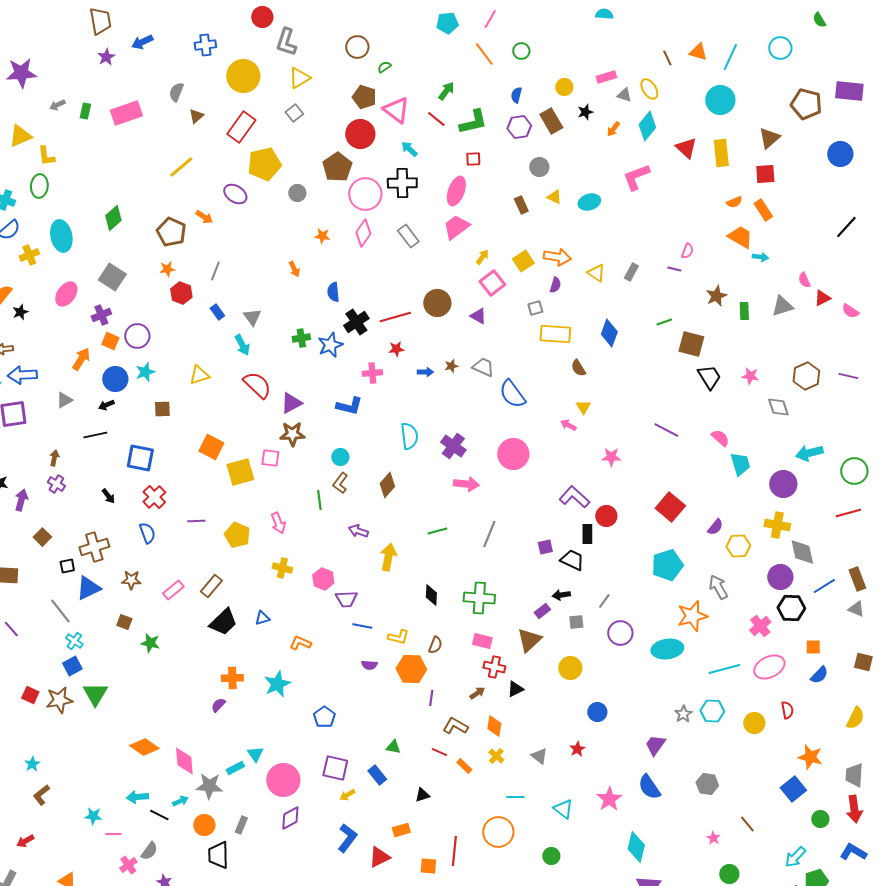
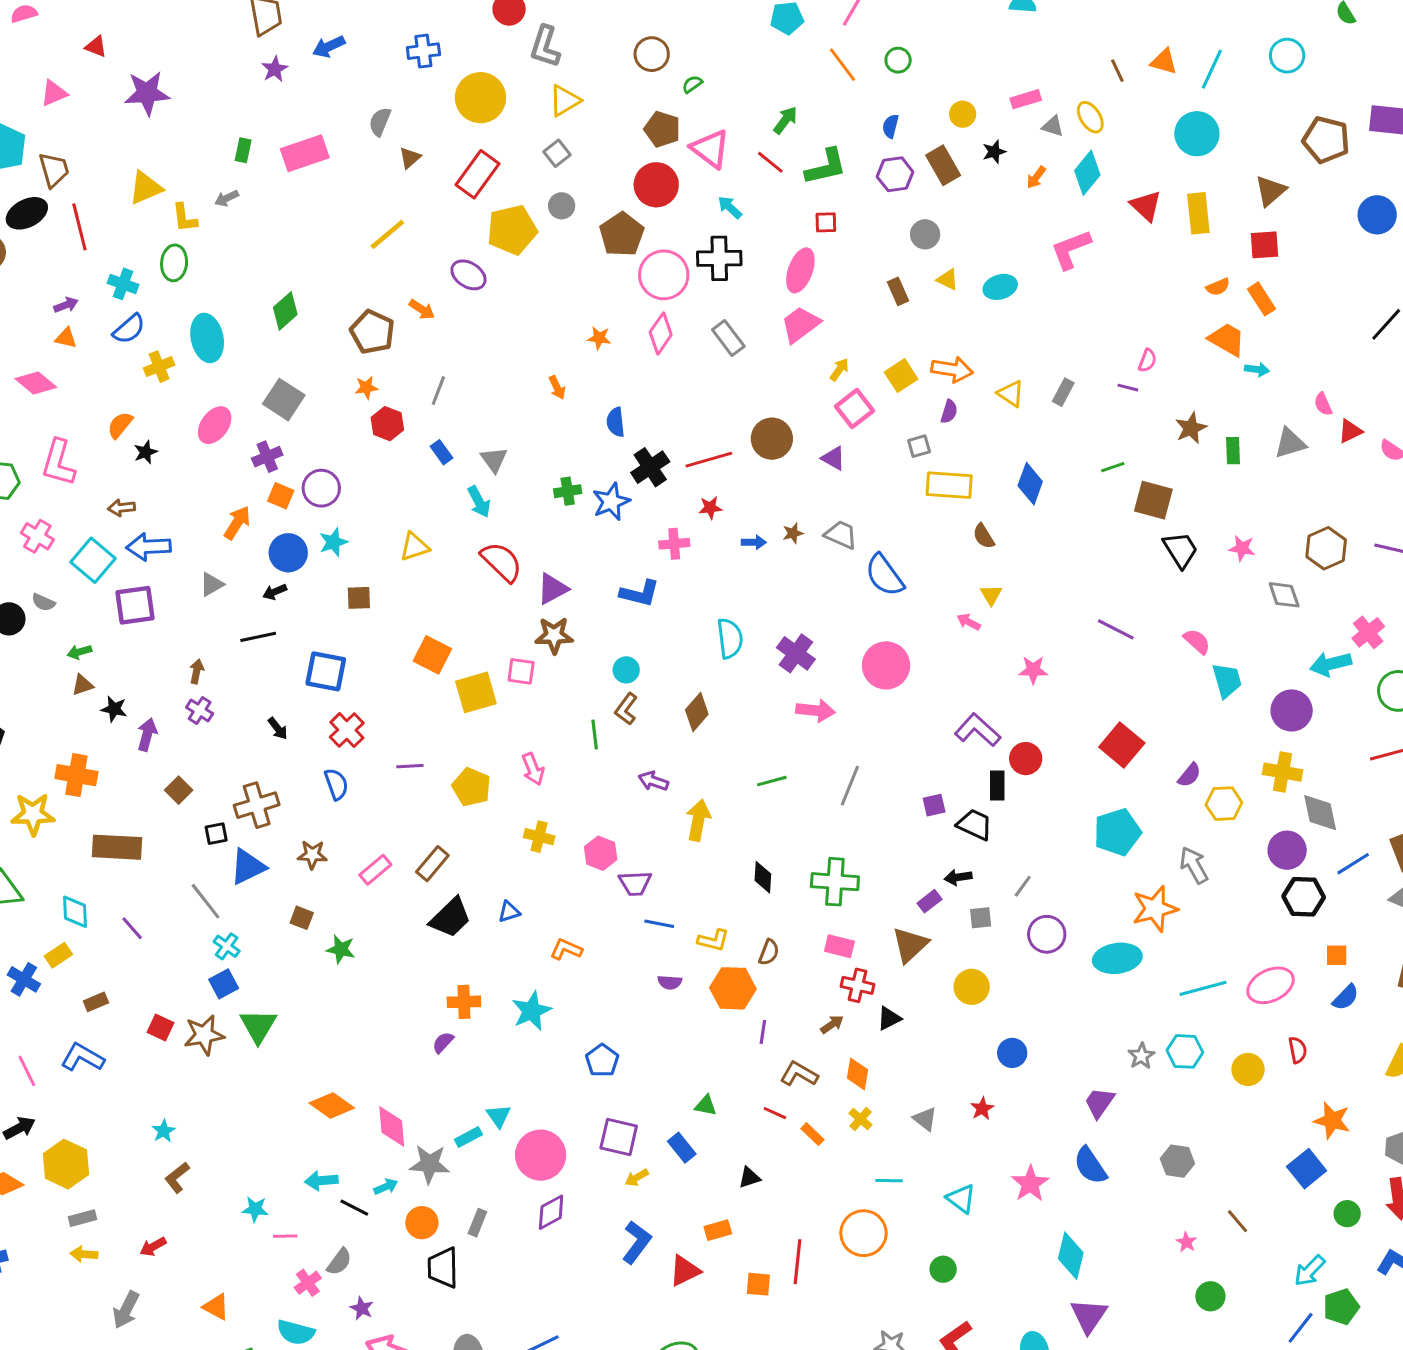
gray arrow: (57, 105) -> (227, 198), moved
gray circle: (297, 193) -> (562, 206), moved
pink cross: (760, 626) -> (1368, 632), moved

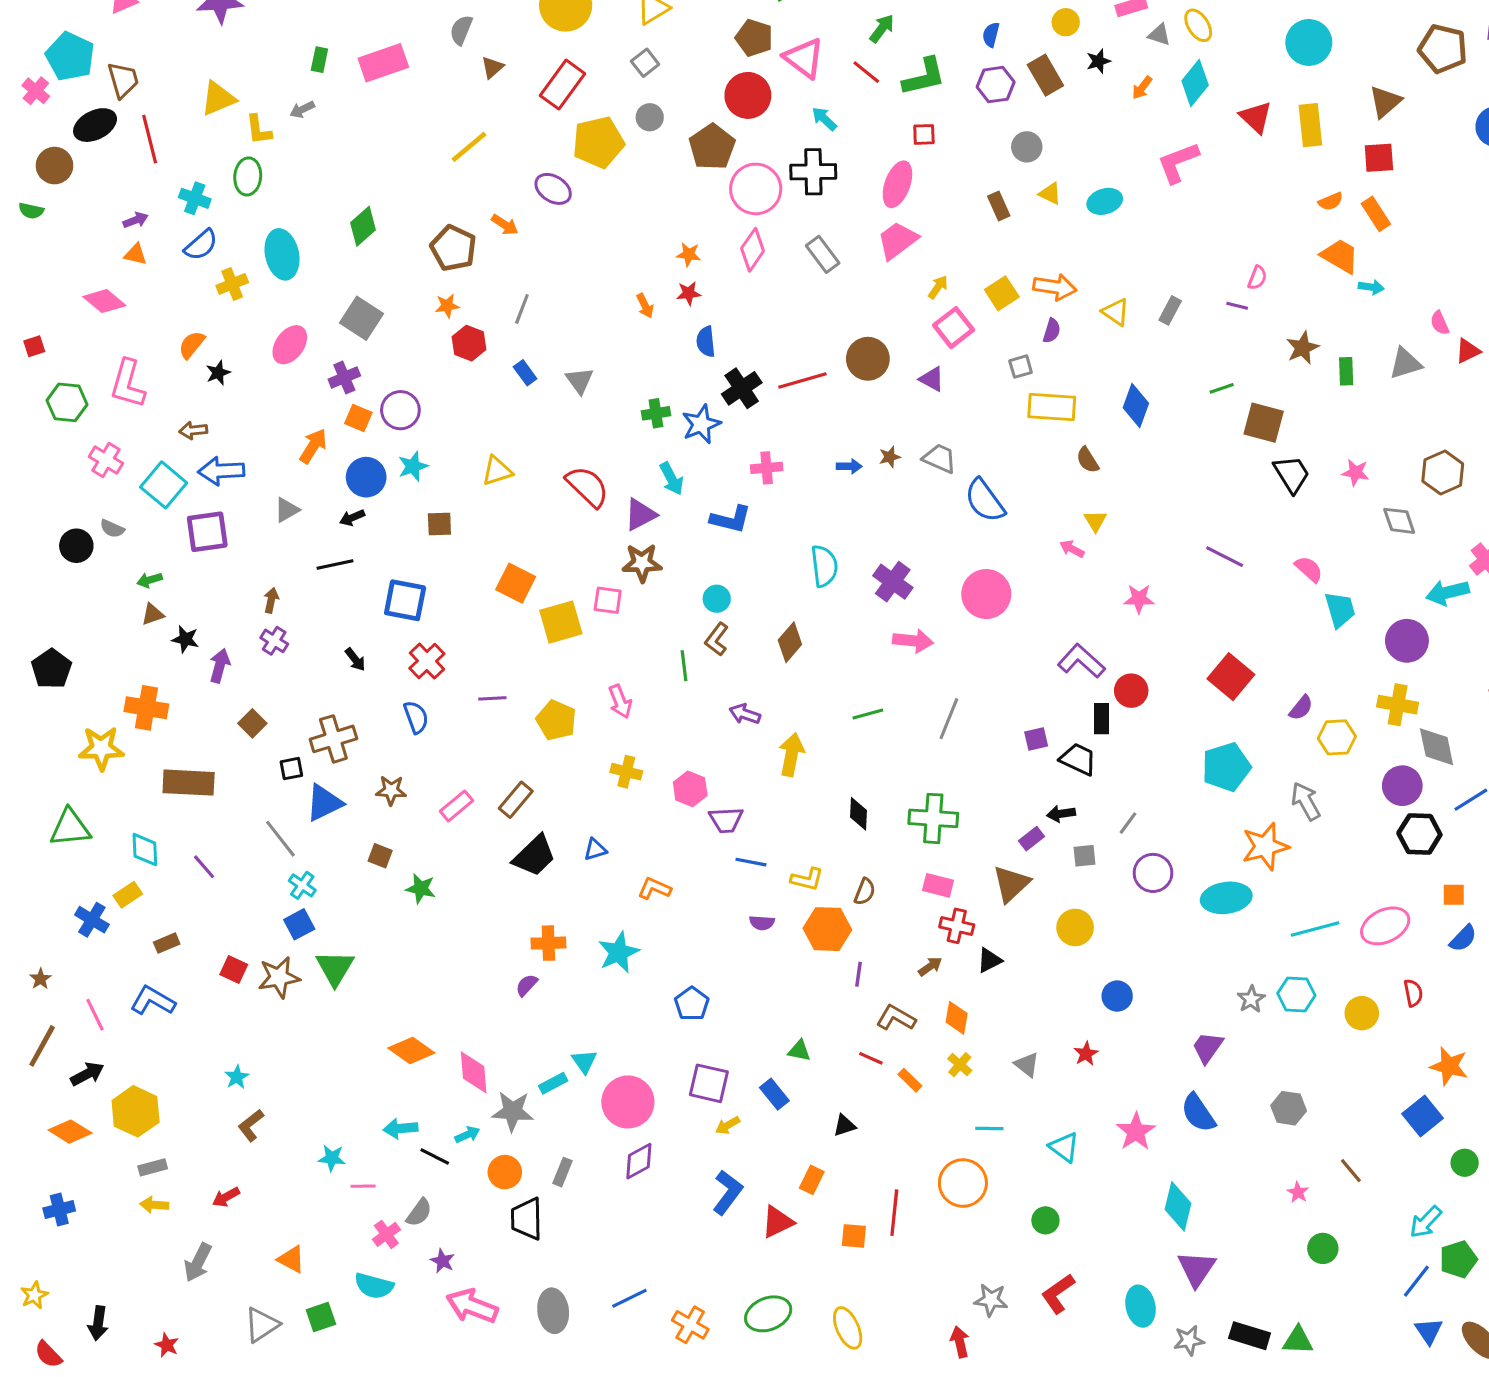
cyan arrow: (479, 502) -> (672, 479), moved
red star: (710, 508) -> (689, 293), moved
orange rectangle: (718, 1230) -> (812, 1180), turned -48

